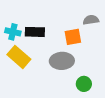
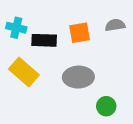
cyan cross: (13, 32) -> (16, 28), moved
orange square: (73, 37) -> (80, 33), moved

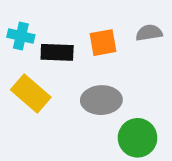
green circle: (106, 106) -> (138, 138), size x1.5

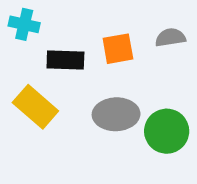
cyan cross: (21, 36) -> (24, 24), moved
green circle: (138, 138) -> (167, 131), moved

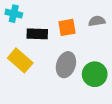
gray ellipse: (116, 114) -> (66, 65), turned -70

